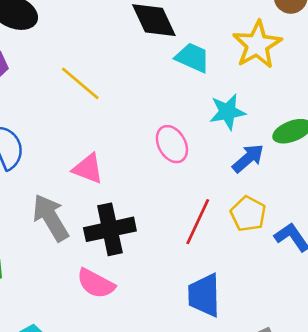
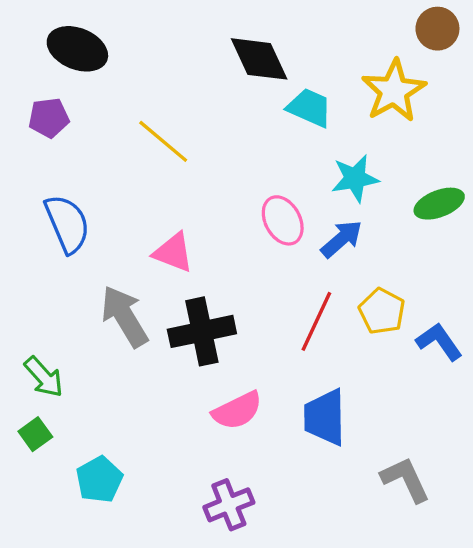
blue arrow: (248, 158) -> (342, 239), moved
pink semicircle: (96, 284) -> (237, 411), moved, turned -54

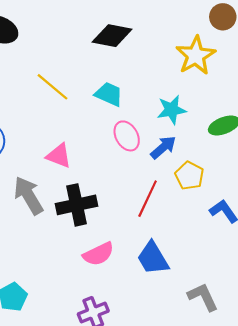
black diamond: (259, 59) -> (112, 36), turned -54
cyan trapezoid: (310, 108) -> (109, 94), moved
yellow pentagon: (382, 311) -> (189, 176), moved
blue trapezoid: (325, 417) -> (153, 258), turned -30

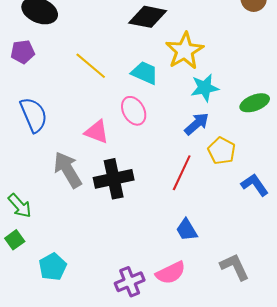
yellow star: (196, 55) -> (185, 51), moved
pink ellipse: (127, 136) -> (134, 111), moved
pink semicircle: (98, 254) -> (171, 273), moved
blue trapezoid: (153, 258) -> (187, 230), size x0.7

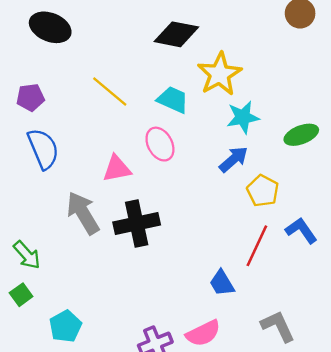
purple pentagon: (23, 52) -> (30, 97), moved
pink triangle: (97, 132) -> (117, 169), turned -32
red line: (182, 173) -> (257, 246), moved

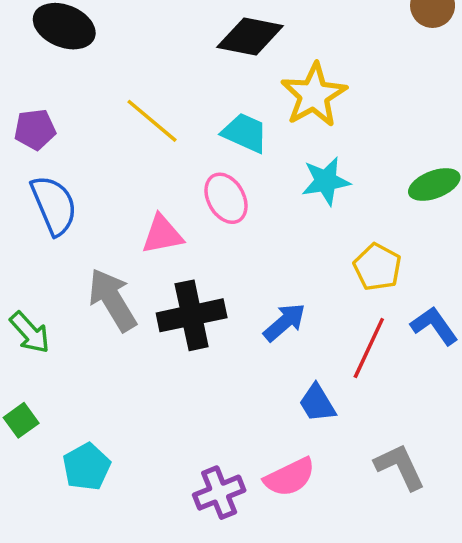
cyan star: (243, 117) -> (326, 181), moved
blue arrow: (234, 159) -> (285, 322), moved
green arrow: (27, 255) -> (30, 333), moved

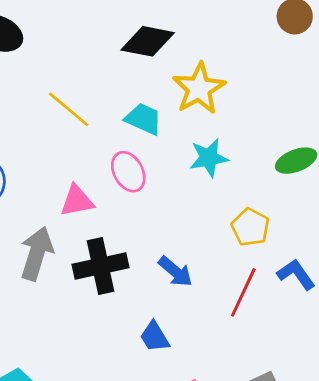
gray arrow: (112, 300) -> (37, 254), turned 48
blue arrow: (285, 322) -> (175, 272), turned 81
blue trapezoid: (317, 403) -> (155, 337), moved

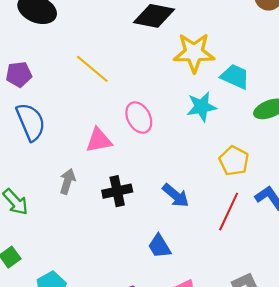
yellow star: (199, 88) -> (194, 53), turned 30
cyan trapezoid: (143, 119) -> (235, 76), moved
gray arrow: (37, 254) -> (67, 181), size x0.6
black cross: (100, 266) -> (117, 191), size x0.7

